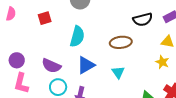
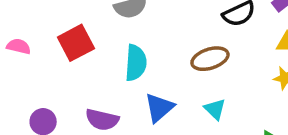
pink semicircle: (11, 14) -> (19, 46), turned -80
red square: (45, 18) -> (76, 43), size x1.5

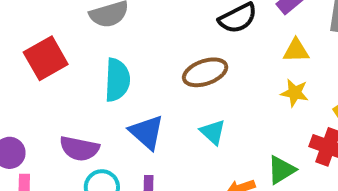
blue triangle: (159, 108) -> (147, 132), turned -36

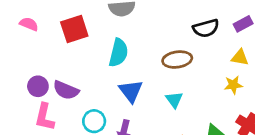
yellow star: (295, 93) -> (233, 85), turned -30
purple semicircle: (79, 148) -> (66, 90), moved

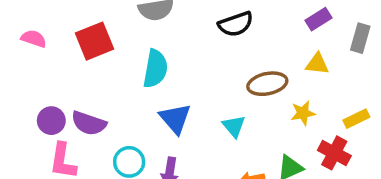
black semicircle: (206, 28) -> (236, 24), moved
brown ellipse: (177, 60) -> (267, 84), moved
yellow star: (233, 85) -> (303, 113), moved

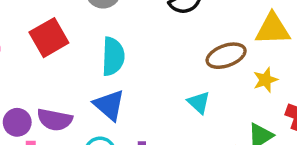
yellow triangle: (317, 64) -> (273, 29), size x1.5
blue triangle: (175, 118) -> (109, 105), moved

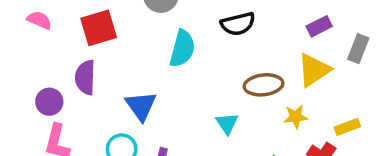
yellow triangle: (273, 29) -> (314, 70), turned -45
cyan semicircle: (113, 56) -> (182, 49), moved
purple semicircle: (55, 120) -> (85, 77), moved, turned 68

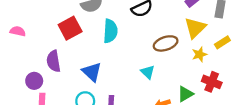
red square: (99, 28) -> (70, 28), moved
yellow star: (296, 117) -> (199, 54), moved
yellow rectangle: (347, 127) -> (222, 42), moved

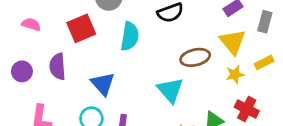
yellow triangle: (195, 28) -> (233, 42), turned -30
pink semicircle: (18, 31) -> (31, 24), moved
cyan triangle: (148, 72) -> (170, 90), size x1.5
purple circle: (34, 81) -> (22, 71), moved

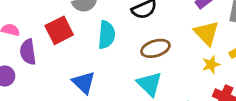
brown ellipse: (195, 57) -> (155, 48), moved
purple semicircle: (58, 67) -> (28, 52), moved

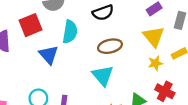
blue triangle: (84, 83) -> (49, 55), moved

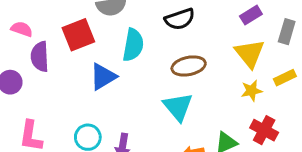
blue triangle: (49, 55) -> (103, 77), turned 40

